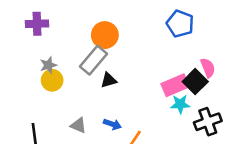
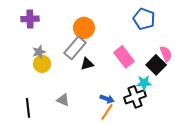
pink rectangle: (175, 85) -> (124, 57), moved, turned 75
black cross: (208, 122) -> (135, 97), moved
blue arrow: (112, 124) -> (107, 99), moved

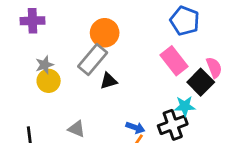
pink rectangle: (124, 57) -> (174, 61), moved

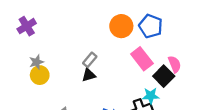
purple cross: (33, 21) -> (27, 26), turned -30
orange circle: (105, 33) -> (121, 26), moved
gray rectangle: (93, 59) -> (90, 60), moved, size x0.6

